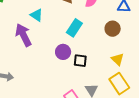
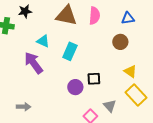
cyan rectangle: (74, 28) -> (70, 51), moved
purple circle: (63, 52) -> (75, 87), moved

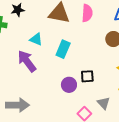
gray arrow: (24, 107) -> (17, 105), size x1.6

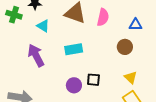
cyan triangle: (36, 39) -> (43, 26), moved
cyan rectangle: (63, 49) -> (74, 49), turned 48

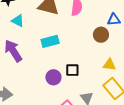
blue triangle: (136, 25) -> (114, 20), moved
yellow triangle: (131, 77) -> (109, 65), turned -32

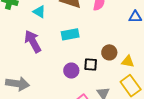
brown circle: (101, 35) -> (109, 52), moved

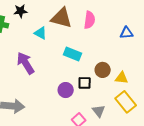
cyan triangle: (39, 12) -> (40, 33), moved
cyan rectangle: (70, 34) -> (73, 54), moved, turned 36

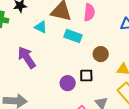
cyan rectangle: (73, 54) -> (73, 36), moved
brown circle: (103, 70) -> (101, 54), moved

